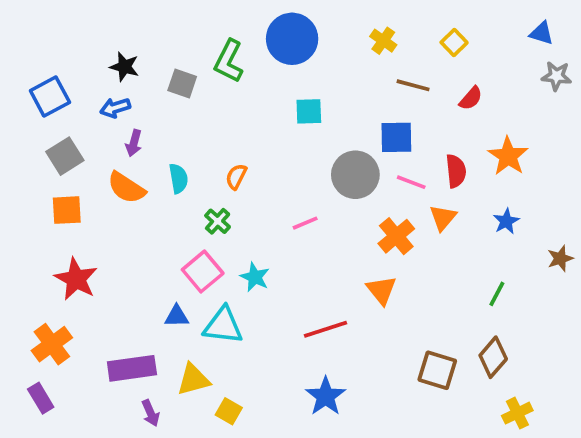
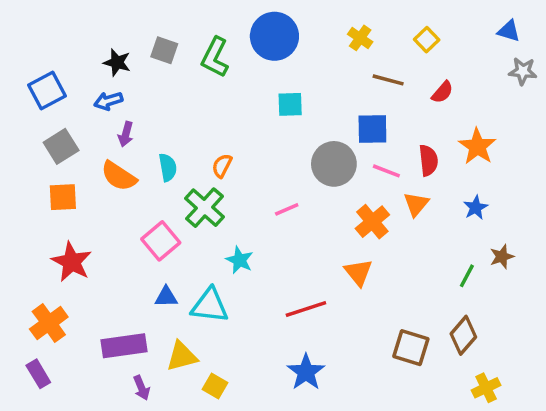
gray square: (182, 83) -> (164, 50), moved
green cross: (218, 221) -> (204, 208), size x1.6
brown star: (560, 258) -> (502, 257), moved
pink square: (203, 272) -> (161, 241), moved

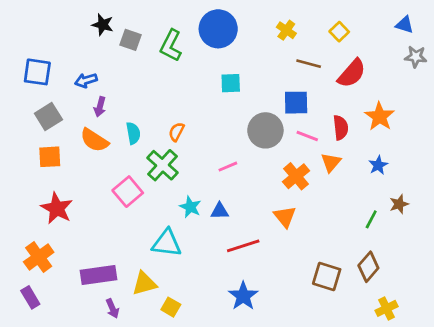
black star: (117, 62) -> (103, 25), moved
blue square: (47, 90) -> (37, 72), turned 36
red semicircle: (442, 92) -> (352, 73), size x1.6
blue triangle: (166, 297) -> (220, 211), moved

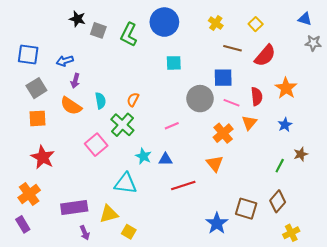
blue star: (243, 296) -> (217, 223), moved

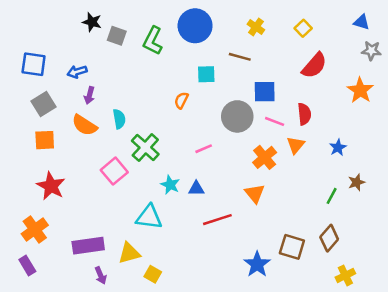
brown line: (233, 48) -> (240, 57), moved
orange star: (286, 88) -> (360, 90), moved
orange semicircle: (133, 100) -> (181, 100), moved

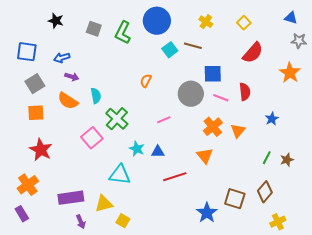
black star: (92, 22) -> (56, 21), moved
cyan square: (206, 74) -> (170, 50), moved, turned -35
purple arrow: (89, 95) -> (72, 77), turned -88
orange triangle: (296, 145) -> (238, 131), moved
brown star: (357, 182) -> (287, 160), moved

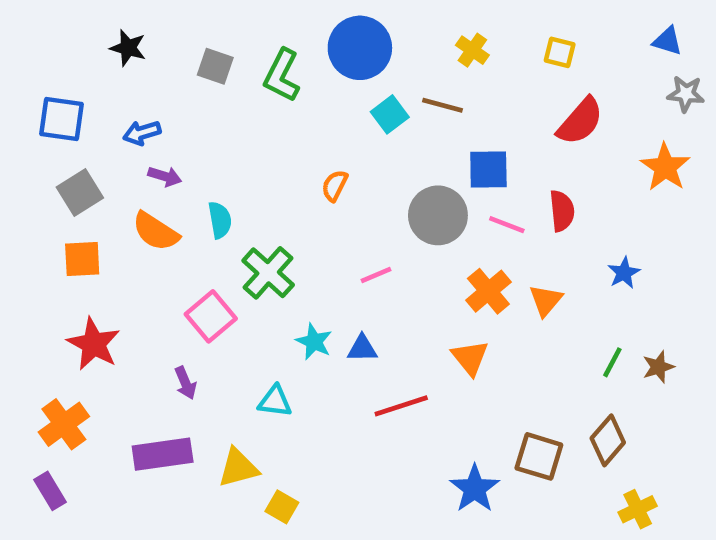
yellow square: (244, 23) -> (560, 52), turned -32
cyan triangle: (120, 175) -> (275, 401), size x0.7
purple arrow: (81, 222) -> (185, 383), moved

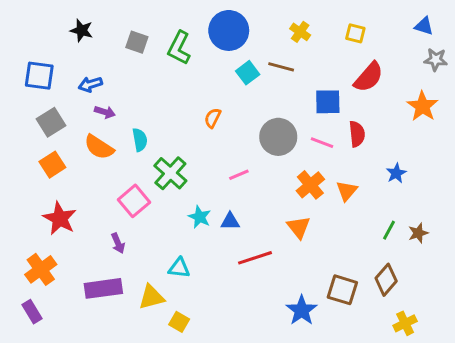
blue square: (488, 169) -> (328, 102), moved
orange square: (82, 259) -> (52, 165), turned -30
cyan triangle: (275, 401) -> (179, 268), moved

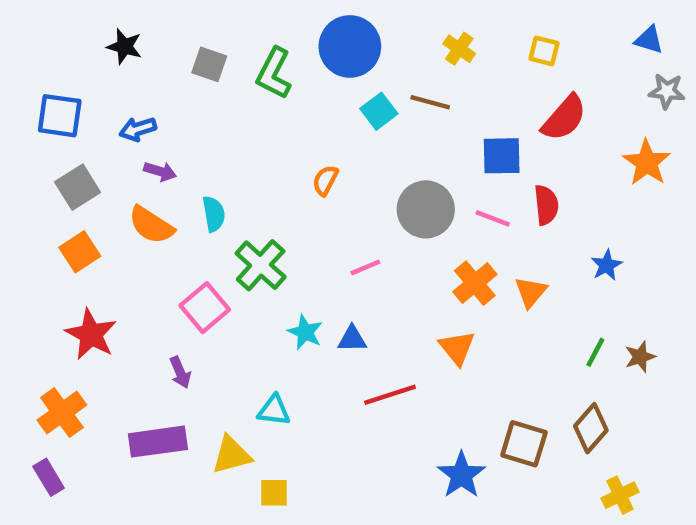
yellow square: (179, 322) -> (274, 493), turned -30

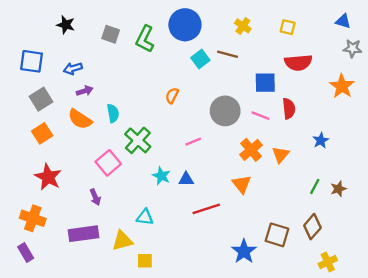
red semicircle: (564, 118) -> (298, 63), turned 44
purple arrow: (160, 171) -> (85, 91), turned -35
orange cross: (62, 413) -> (33, 218), turned -35

